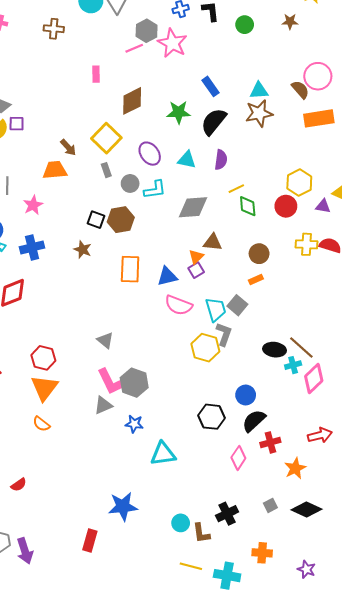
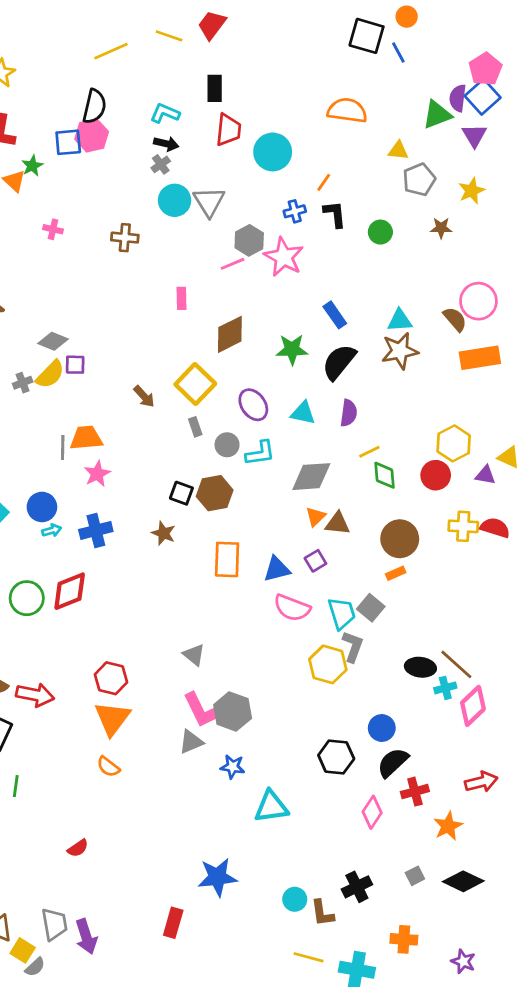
orange trapezoid: (55, 170) -> (86, 438), moved
brown circle: (259, 254) -> (400, 539), size x1.4
orange triangle: (196, 257) -> (315, 517), moved

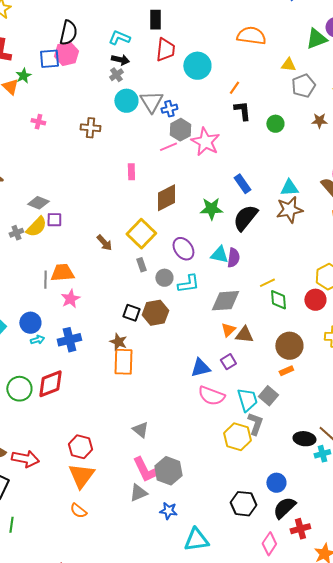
blue cross: (295, 211) -> (169, 109), moved
purple semicircle: (349, 413) -> (233, 258), moved
orange rectangle: (227, 559) -> (123, 362), moved

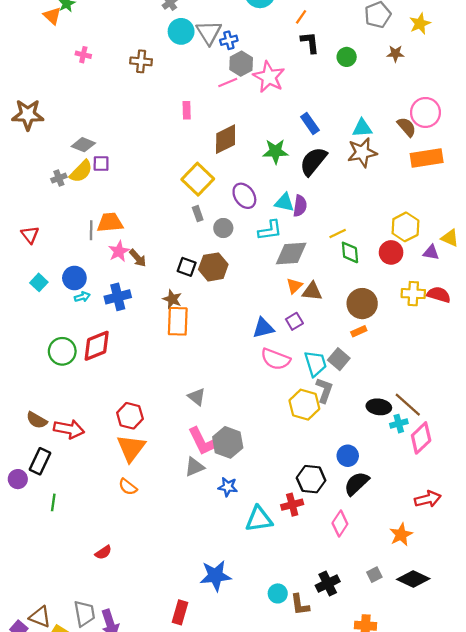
brown arrow: (104, 243) -> (138, 258), moved
cyan L-shape: (188, 284) -> (270, 230), moved
red cross: (300, 529) -> (292, 505), moved

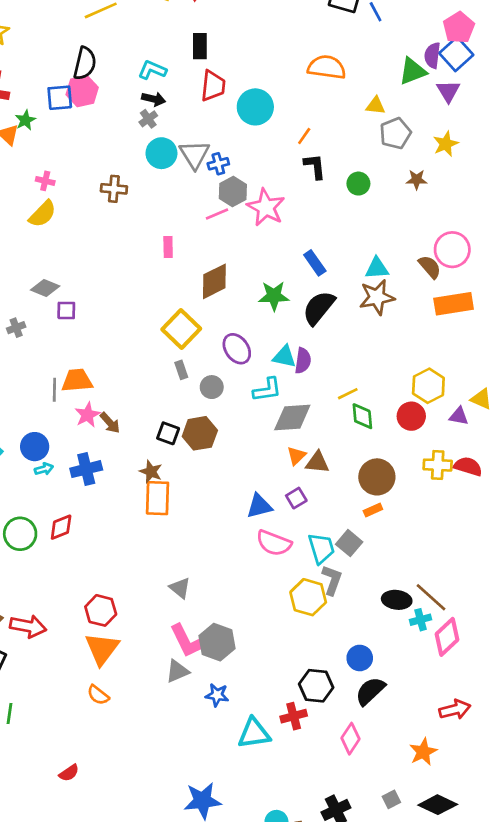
yellow semicircle: (81, 171) -> (43, 214), moved
red diamond: (97, 346) -> (61, 527), size x0.7

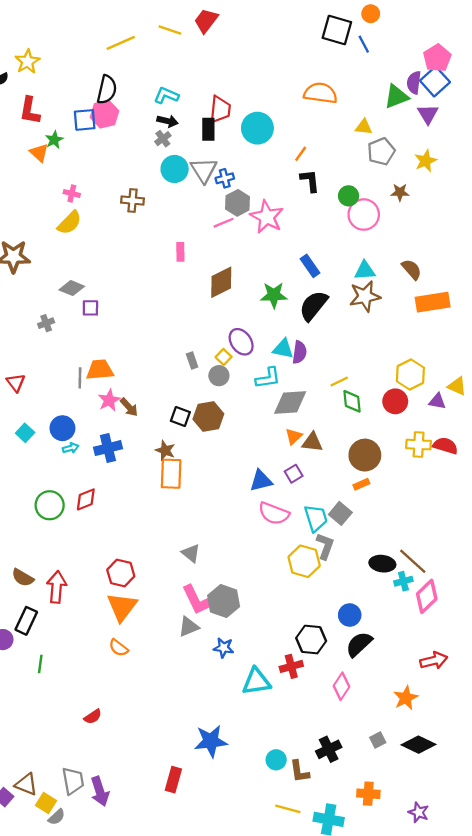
black rectangle: (200, 46) -> (208, 129), moved
pink circle: (452, 250) -> (364, 215), moved
yellow square: (181, 329) -> (224, 357), moved, size x0.5
red arrow: (28, 626) -> (57, 587), turned -96

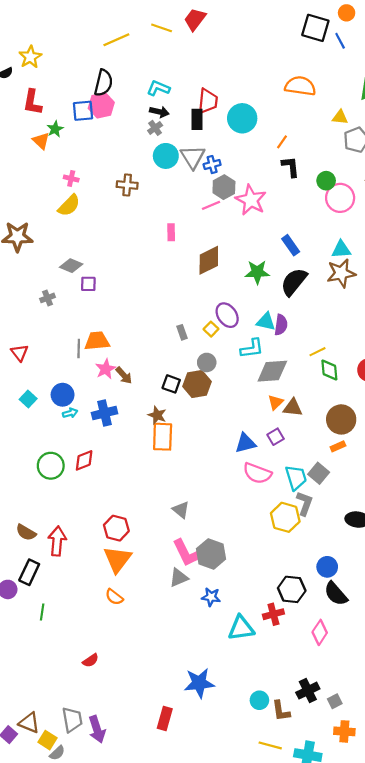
gray circle: (219, 376) -> (207, 362), moved
black semicircle: (359, 644) -> (336, 594), turned -88
gray square: (378, 740) -> (335, 701), moved

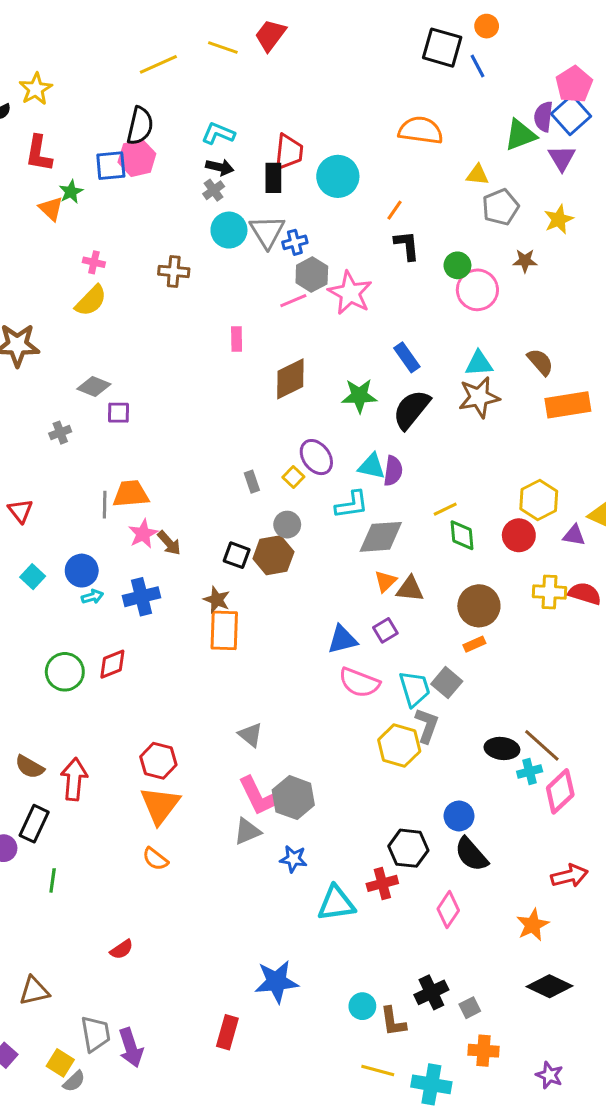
brown triangle: (29, 723) -> (34, 991), moved, turned -35

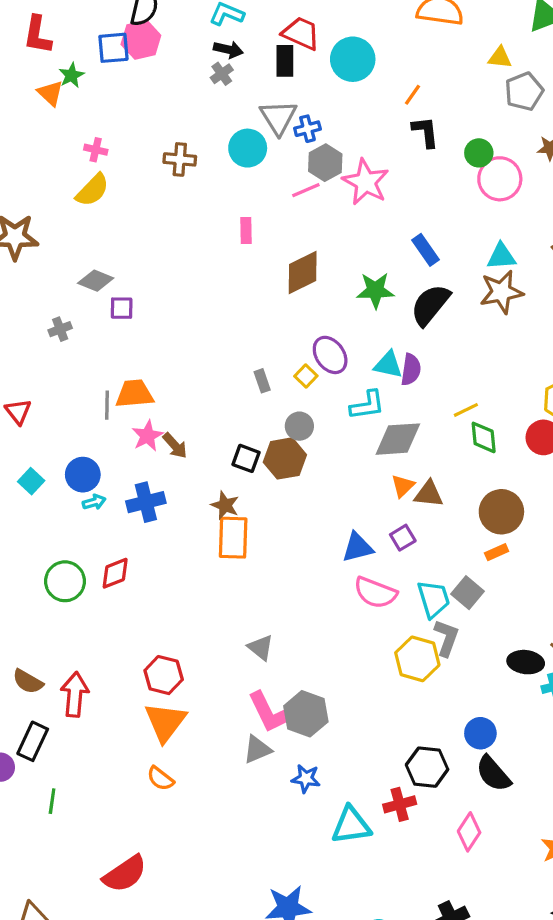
red trapezoid: (289, 152) -> (301, 33), turned -72
cyan circle: (229, 230) -> (248, 148), moved
red semicircle: (122, 949) -> (125, 874), size x1.8

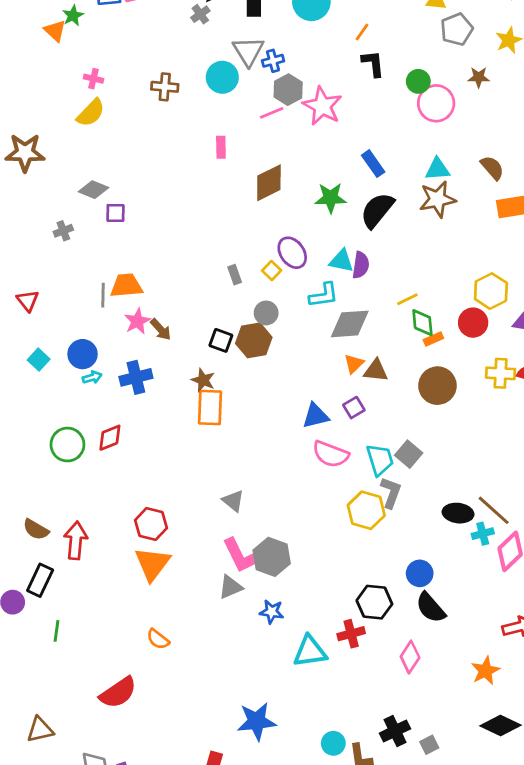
orange rectangle: (497, 552) -> (433, 339), moved
orange semicircle: (160, 778) -> (158, 639), moved

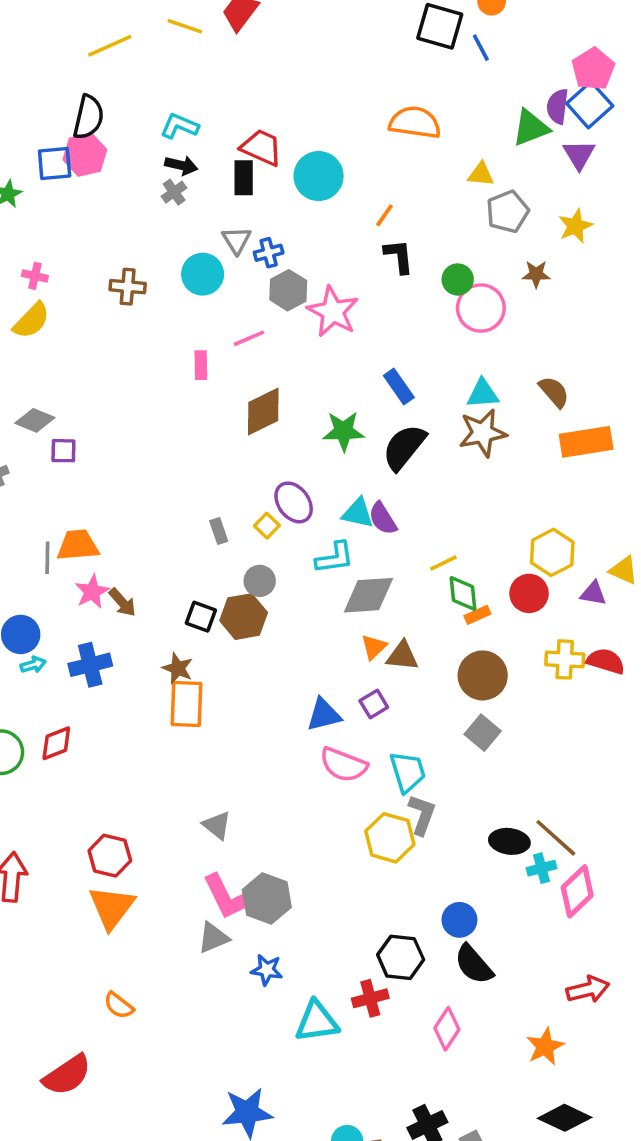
gray triangle: (248, 51) -> (236, 240), size x0.7
pink line: (272, 113) -> (249, 338), moved
purple semicircle: (361, 265) -> (383, 519), turned 140
gray square: (409, 454) -> (483, 733), moved

